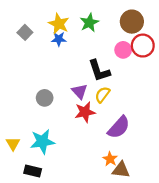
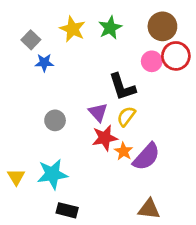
blue star: (59, 39) -> (44, 63), moved
orange star: (110, 159) -> (124, 151), moved
black rectangle: (33, 171) -> (67, 210), moved

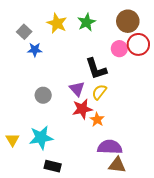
purple semicircle: (146, 157) -> (110, 147), moved, turned -130

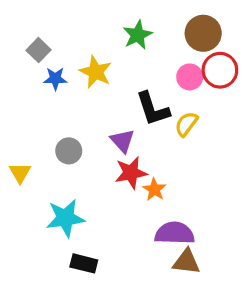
yellow star: (57, 23) -> (96, 72), moved
yellow semicircle: (99, 92) -> (186, 124), moved
yellow triangle: (12, 140) -> (20, 173), moved

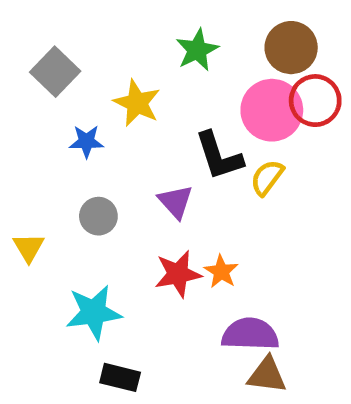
gray square: (38, 50) -> (55, 72), size x1.4
pink circle: (190, 77) -> (272, 110), size x1.6
blue star: (55, 79) -> (86, 141), moved
red star: (131, 173) -> (178, 274), moved

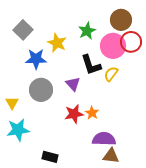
green star: (197, 50) -> (87, 31), moved
blue star: (86, 141) -> (36, 59), size x1.5
gray circle: (98, 216) -> (41, 90), size x1.5
cyan star: (94, 312) -> (18, 130), moved

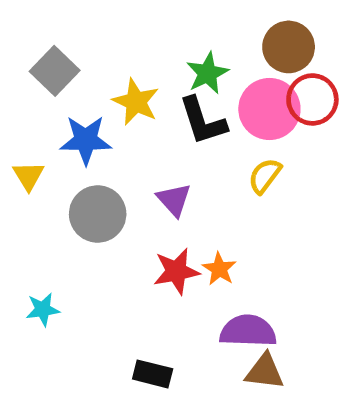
black L-shape: (91, 65) -> (203, 121), moved
yellow triangle: (12, 103) -> (28, 176), moved
cyan star: (18, 130) -> (43, 309), size x0.6
black rectangle: (50, 157) -> (153, 374), moved

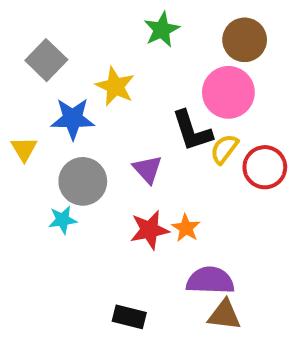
green star: (207, 73) -> (162, 30), moved
red circle: (312, 99) -> (265, 167), moved
black L-shape: (203, 121) -> (192, 131), moved
cyan star: (43, 309) -> (63, 220), moved

